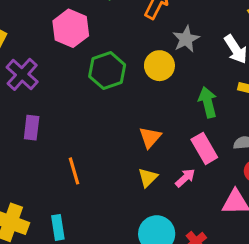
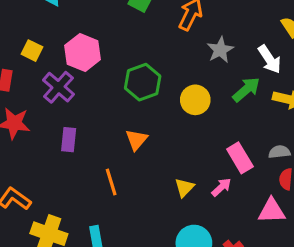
pink hexagon: (71, 28) -> (83, 52), moved
yellow circle: (159, 66) -> (195, 100), moved
green arrow: (208, 102) -> (246, 89), moved, turned 64
orange triangle: (150, 137) -> (136, 140), moved

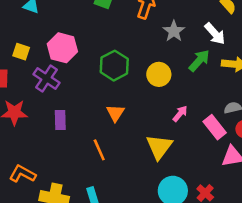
pink rectangle: (240, 158) -> (215, 127), moved
pink arrow: (221, 187) -> (180, 114), moved
yellow triangle: (184, 188) -> (159, 147), size x1.6

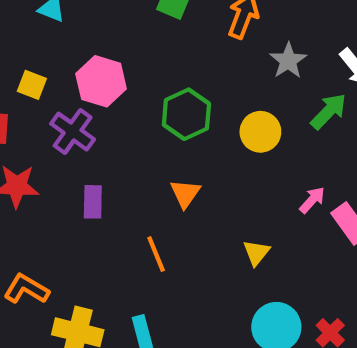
pink arrow: (180, 114) -> (312, 200), moved
yellow triangle: (159, 147) -> (256, 253), size x0.6

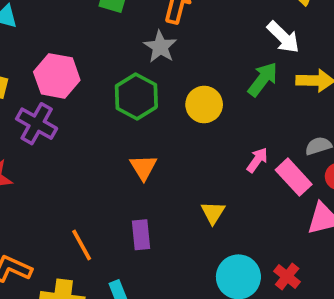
gray star: (288, 61) -> (160, 47), moved
purple rectangle: (93, 202) -> (141, 235), moved
orange line: (156, 254) -> (82, 245), moved

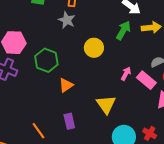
green hexagon: (136, 96) -> (46, 60), moved
orange triangle: (143, 167) -> (66, 85), turned 35
yellow triangle: (213, 213) -> (106, 105), size x1.5

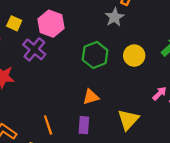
green hexagon: (46, 60) -> (95, 55), moved
orange triangle: (66, 85) -> (91, 97), moved

